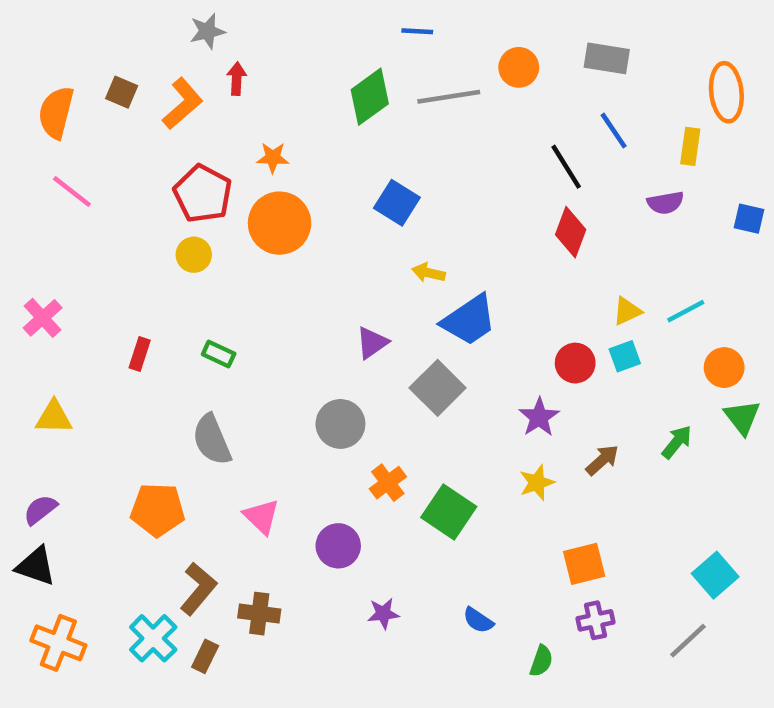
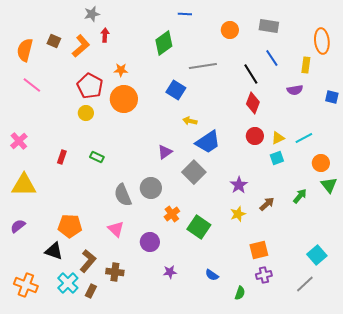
gray line: (449, 97) -> (203, 66), moved
red circle: (575, 363) -> (255, 136), moved
yellow triangle: (54, 417) -> (24, 185), size x1.5
gray semicircle: (212, 440) -> (123, 195), moved
black triangle: (36, 566) -> (54, 251), moved

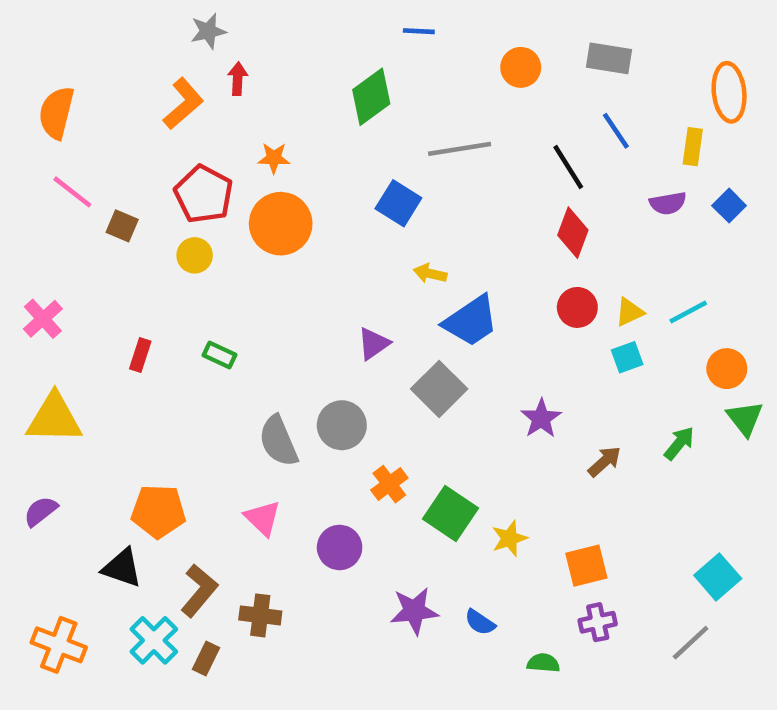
brown square: (54, 41) -> (122, 226), moved
blue square: (332, 97) -> (729, 206), moved, turned 32
yellow star: (238, 214) -> (509, 538), moved
purple star: (170, 272) -> (414, 611), moved, size x1.5
green semicircle: (240, 293) -> (543, 663), turned -104

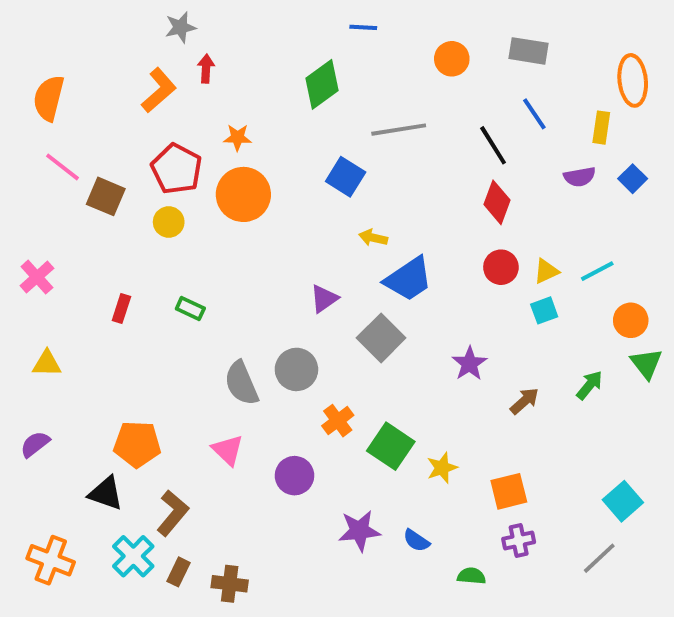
brown square: (122, 226) -> (106, 196), size x1.4
yellow triangle: (54, 418) -> (47, 364), size x0.6
brown cross: (260, 615) -> (230, 584), moved

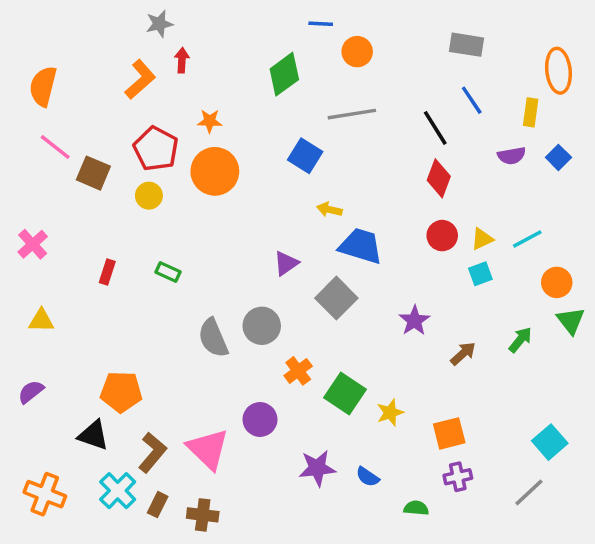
orange circle: (452, 59) -> (357, 52), moved
blue trapezoid: (409, 279) -> (361, 246), turned -129
pink triangle: (228, 450) -> (208, 449), moved, size x1.5

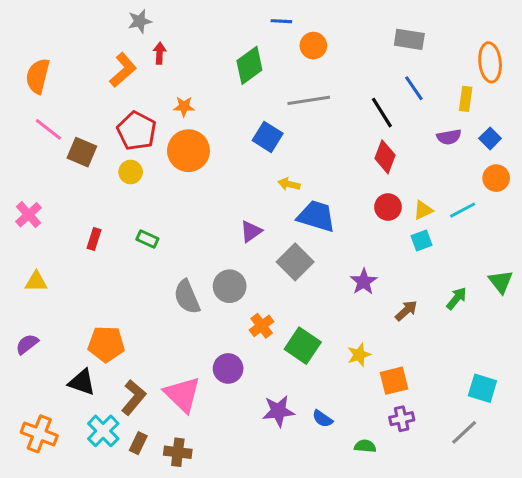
orange circle: (557, 282) -> (496, 178), moved
yellow star: (390, 413) -> (359, 355), moved
cyan square: (550, 442) -> (482, 388), turned -32

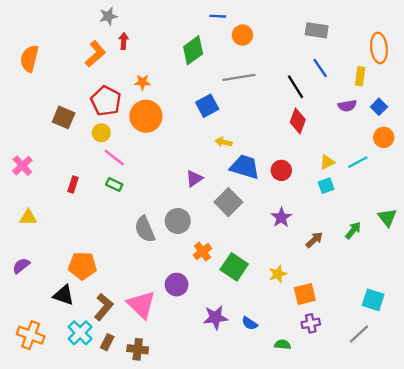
pink line: (48, 129) -> (114, 157), moved
blue square: (268, 137) -> (207, 106), turned 30
red circle: (388, 207) -> (281, 170), moved

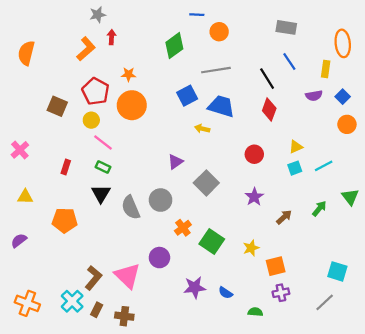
cyan line: (358, 162) -> (324, 166), moved
blue trapezoid: (245, 167) -> (221, 106), moved
orange pentagon: (82, 266) -> (65, 220), moved
black triangle: (64, 295) -> (101, 194), moved, turned 42

